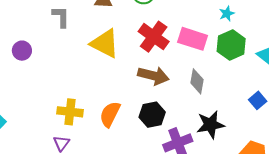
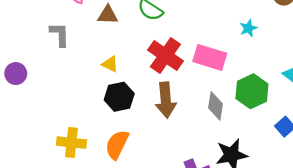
yellow triangle: (105, 43) -> (110, 64), size x0.5
green hexagon: (231, 45) -> (252, 91), moved
brown arrow: (153, 76) -> (166, 100), turned 72
black hexagon: (152, 115) -> (119, 97), moved

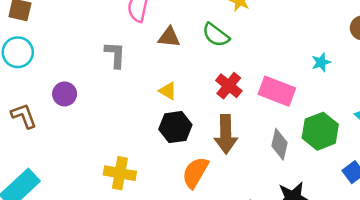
red cross: (165, 55) -> (229, 86), size x0.7
orange semicircle: (117, 145) -> (195, 173), moved

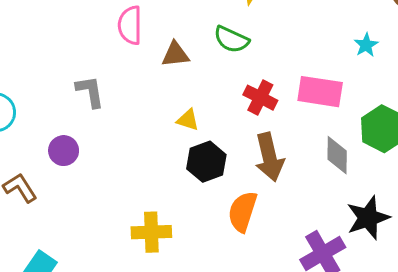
gray L-shape: (115, 55) -> (90, 92), moved

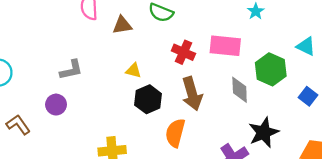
gray L-shape: (90, 92) -> (71, 70), moved, turned 90
purple circle: (64, 151) -> (56, 105), moved

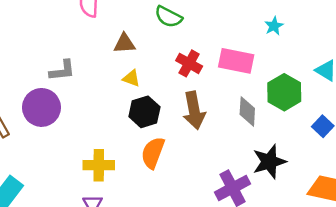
brown triangle: (122, 25) -> (124, 43), moved
purple circle: (56, 105) -> (41, 107), size x1.6
orange semicircle: (175, 133) -> (153, 153), moved

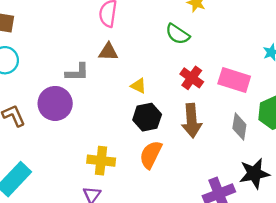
brown triangle: (124, 43) -> (108, 52), moved

